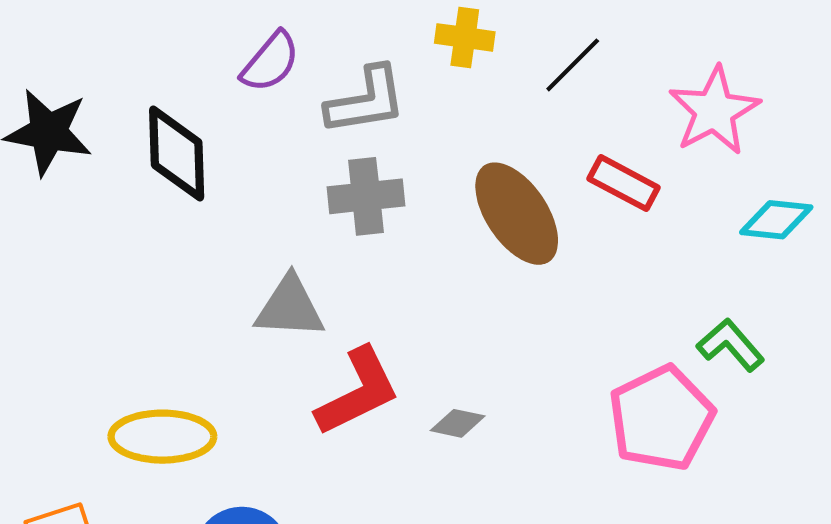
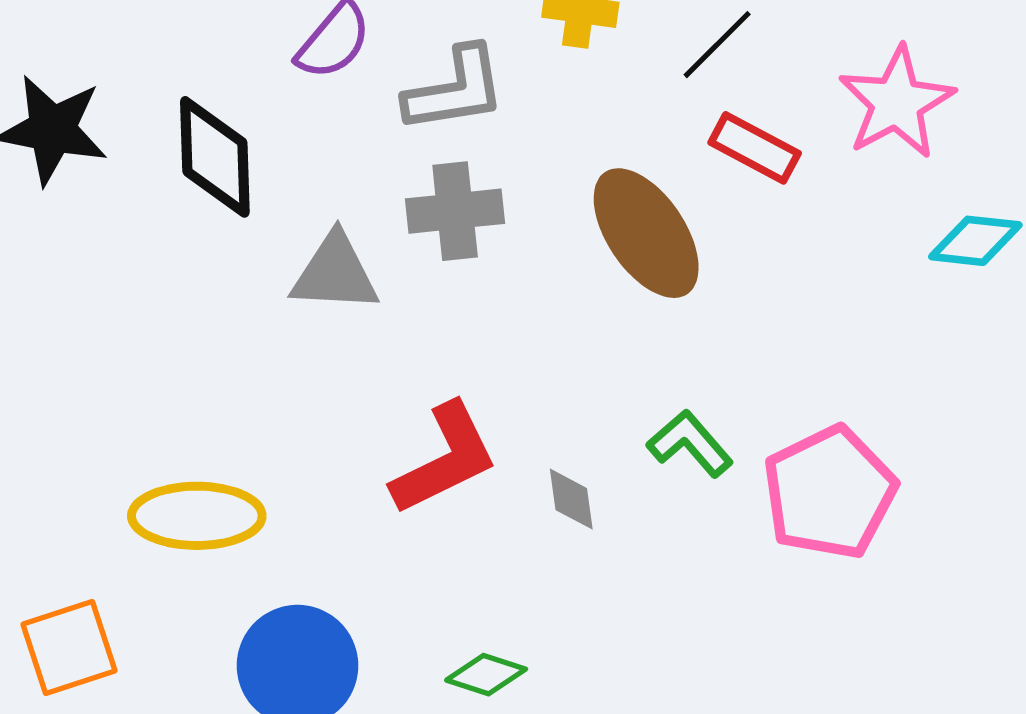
red rectangle: (624, 183) -> (755, 148), moved
gray triangle: (290, 307) -> (335, 273), moved
green L-shape: (730, 345) -> (690, 444), moved
gray diamond: (458, 423) -> (571, 499), turned 70

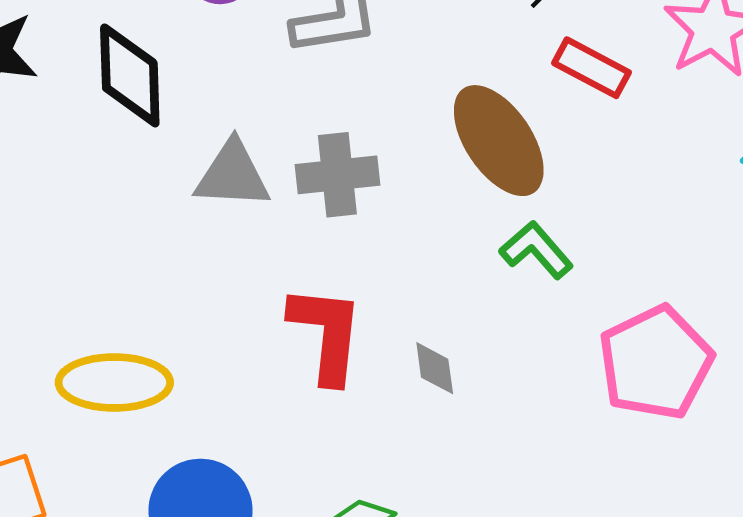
gray cross: (455, 211) -> (337, 175), moved
green L-shape: (690, 444) -> (536, 250), moved
red L-shape: (445, 459) -> (326, 334), turned -58

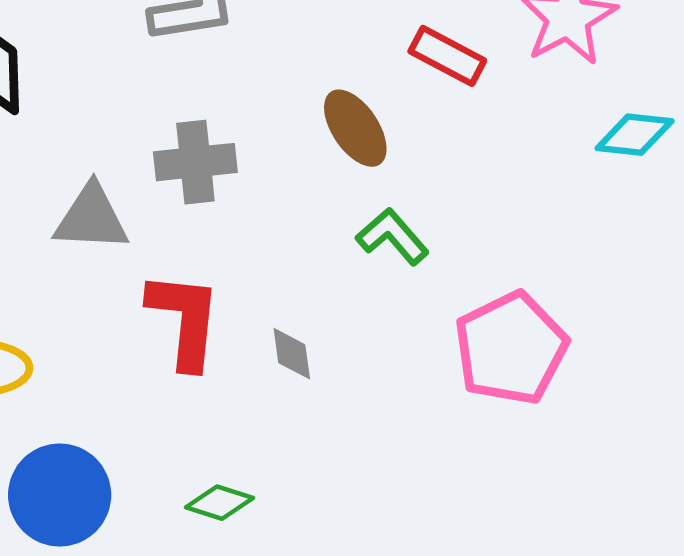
brown ellipse: (499, 141) -> (355, 128), size x0.7
gray triangle: (233, 175) -> (91, 218), moved

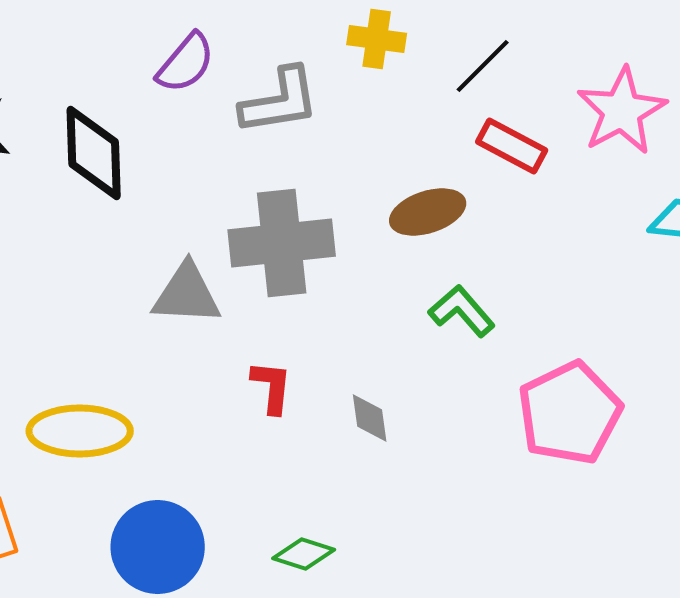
brown ellipse: (355, 128) -> (428, 212), turned -74
gray cross: (195, 162) -> (282, 243), size x1.4
red L-shape: (184, 320) -> (272, 387), size x0.6

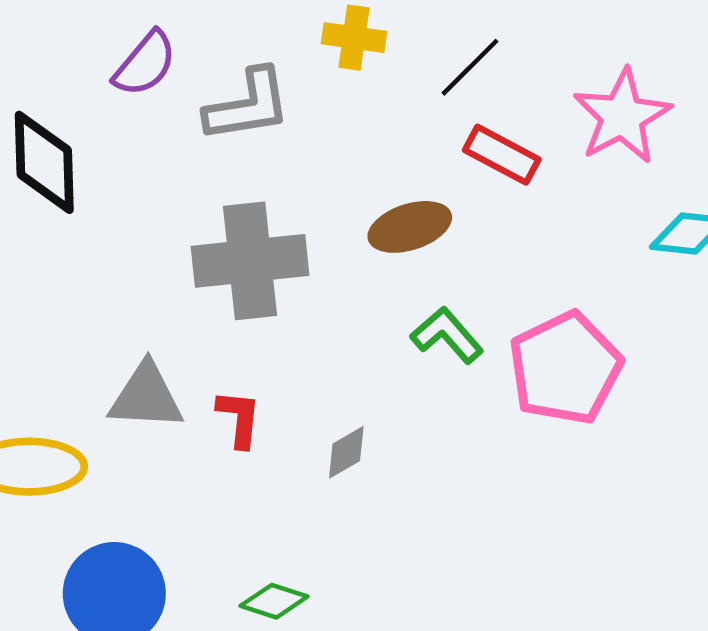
gray triangle: (187, 294) -> (146, 397), moved
pink pentagon: (570, 413) -> (565, 368), moved
gray diamond: (370, 418) -> (346, 452), turned 68

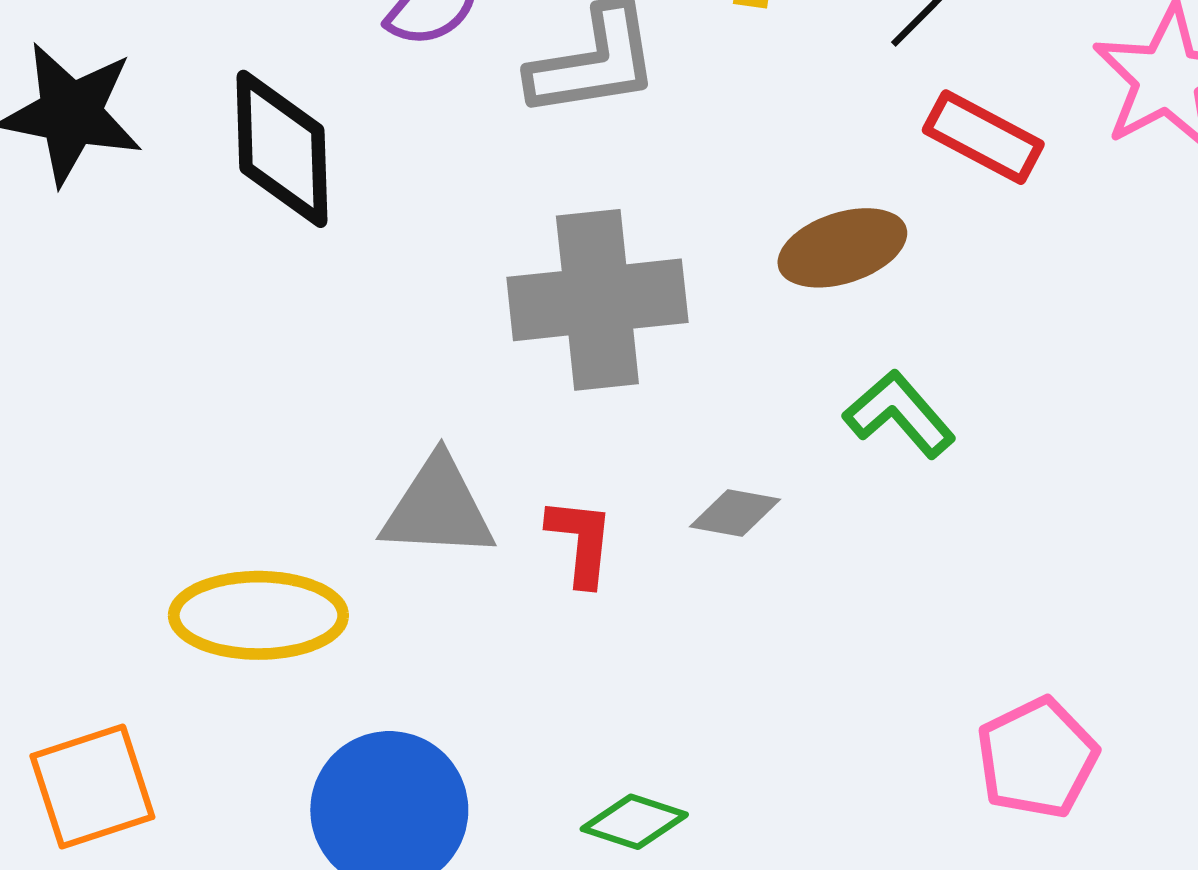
pink pentagon: (565, 368) -> (1037, 758), moved, size x0.7
gray diamond: (346, 452) -> (735, 513), moved, turned 40

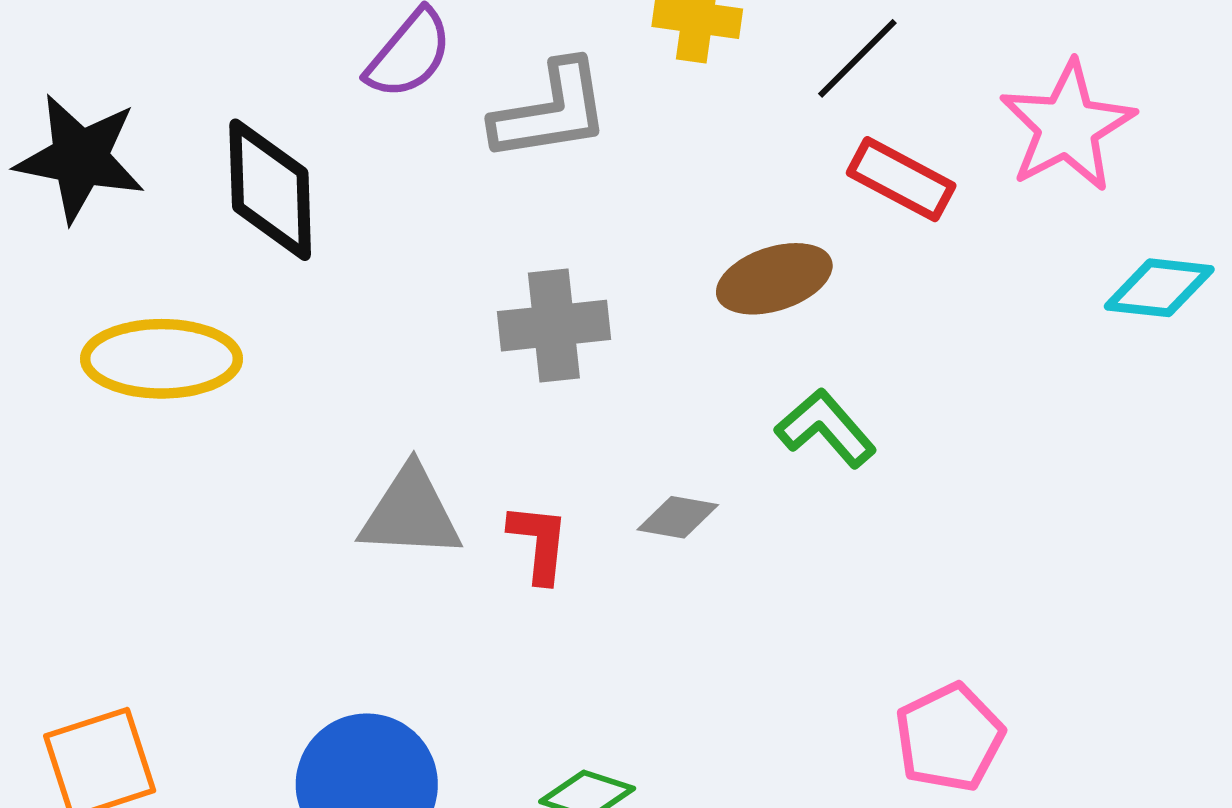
gray cross: (597, 300) -> (554, 326), size x0.7
yellow ellipse: (258, 615) -> (162, 359), moved

